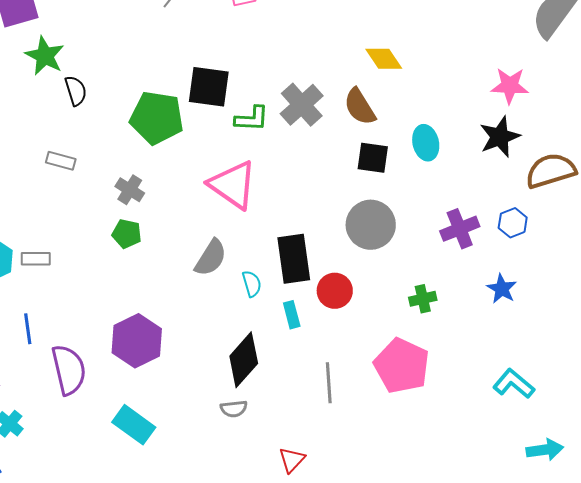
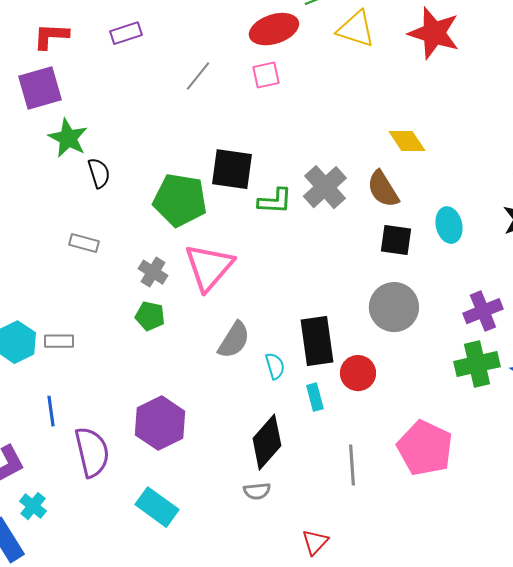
pink triangle: (233, 185) -> (209, 267), moved, turned 36
green cross: (423, 299) -> (477, 364), moved, size x1.6

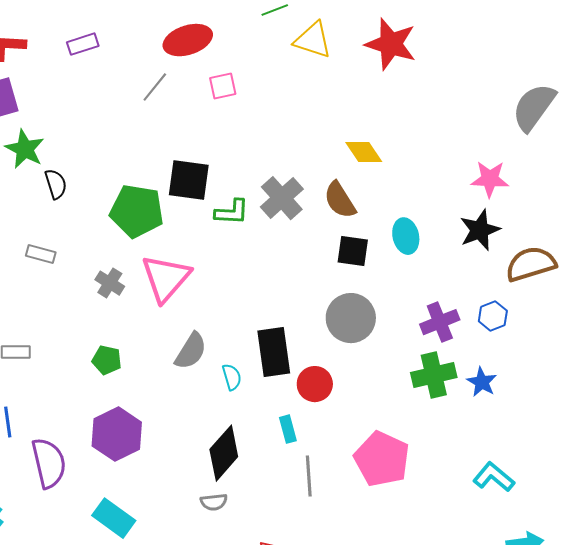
red ellipse: (274, 29) -> (188, 40), moved
green pentagon: (150, 316) -> (107, 360), moved
cyan rectangle: (315, 397) -> (288, 429), moved

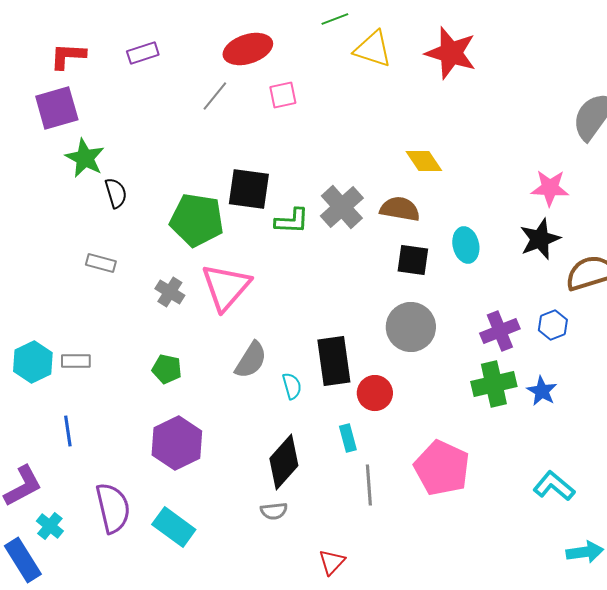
brown semicircle: (340, 200) -> (400, 209), turned 132
purple semicircle: (49, 463) -> (113, 508), moved

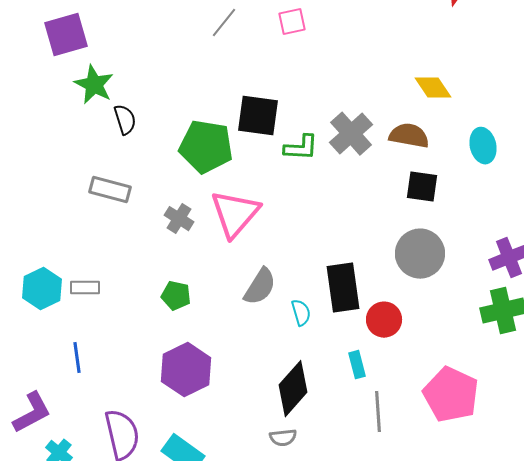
cyan ellipse: (466, 245) -> (483, 146), moved
gray rectangle: (101, 263) -> (110, 190), size x1.4

